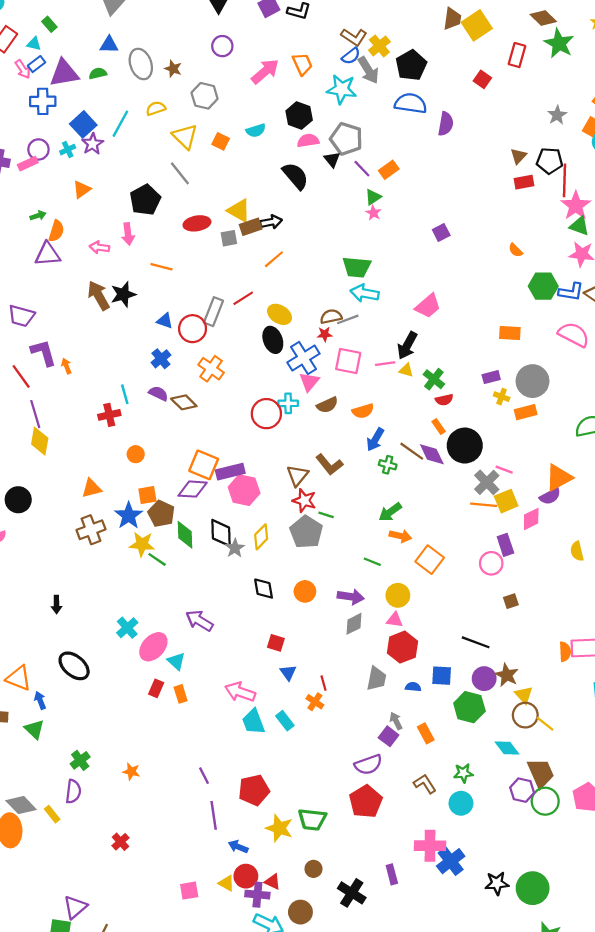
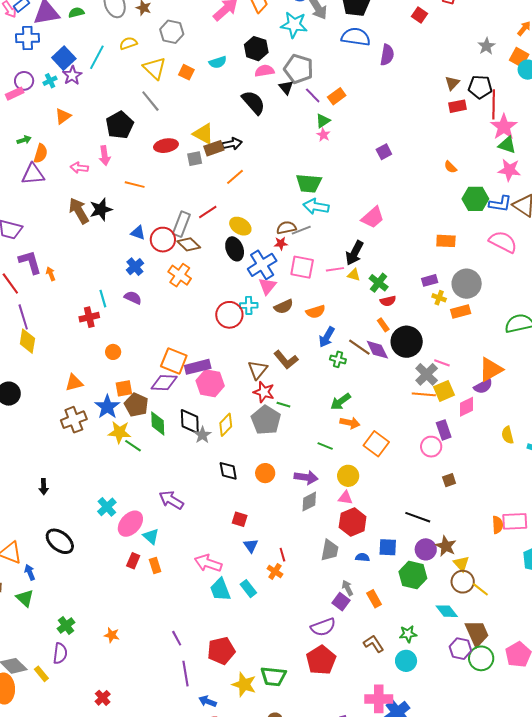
brown diamond: (184, 402) -> (189, 244), moved

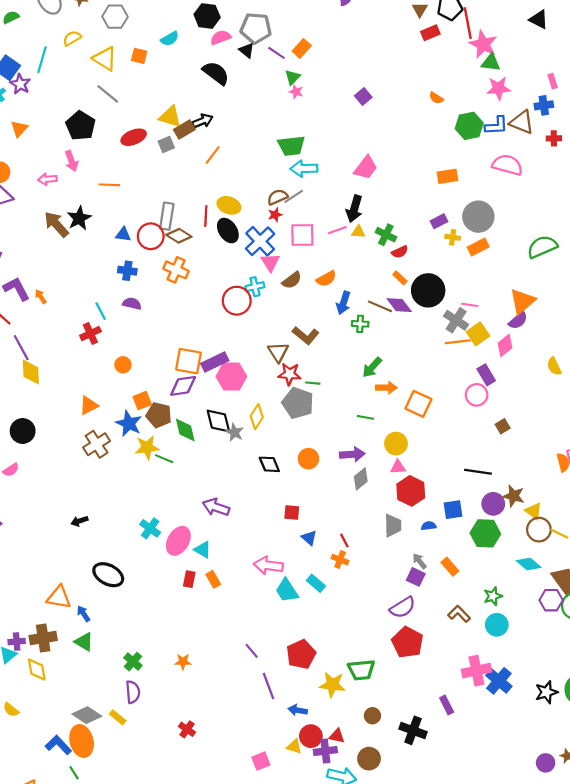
red line: (208, 212) -> (206, 216), moved, turned -42
blue cross: (135, 267) -> (127, 271), turned -30
black arrow: (44, 487) -> (79, 521), turned 84

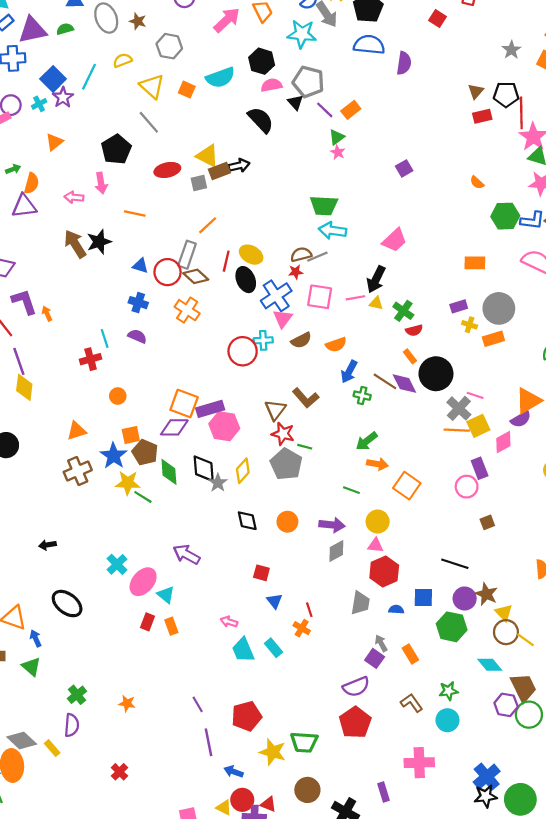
cyan semicircle: (170, 39) -> (220, 78), size x1.5
orange line: (213, 155) -> (208, 225), moved
pink arrow: (268, 565) -> (229, 622), size x0.6
blue cross: (499, 681) -> (487, 777), moved
brown circle: (372, 716) -> (307, 790), size x1.5

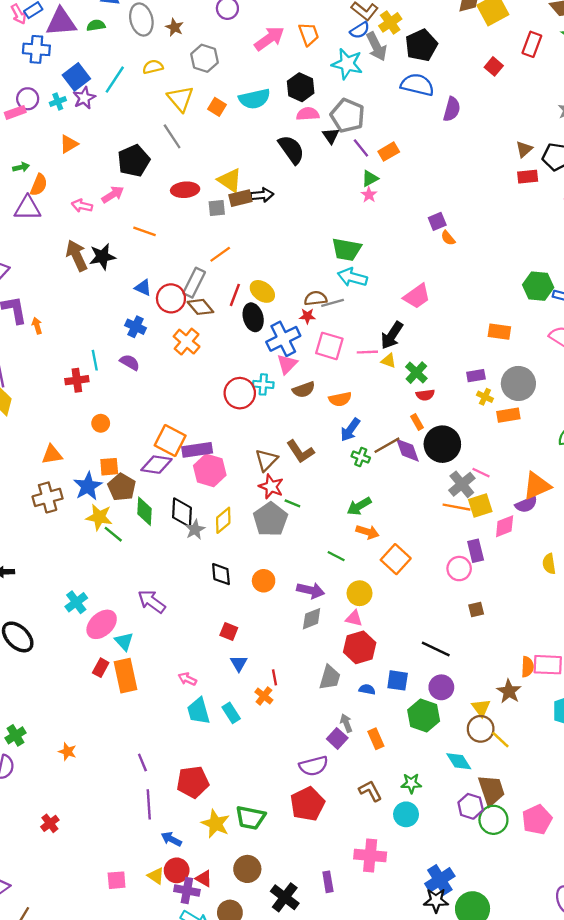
orange semicircle: (477, 182) -> (448, 238), moved
pink arrow: (101, 183) -> (113, 194), turned -120
brown line: (385, 381) -> (387, 445), turned -70
brown star: (486, 594) -> (509, 691), moved
orange rectangle: (171, 626) -> (125, 676), size x1.8

